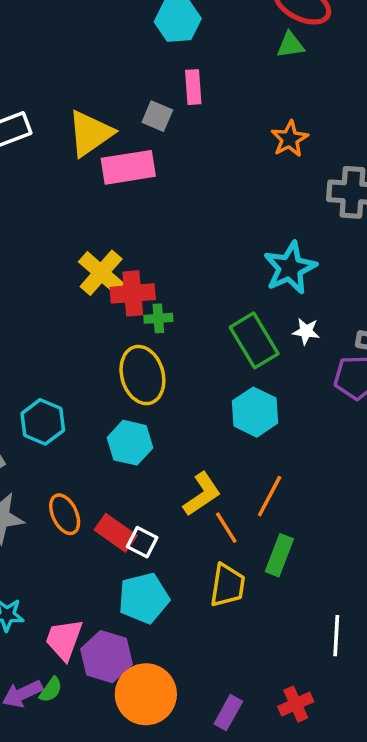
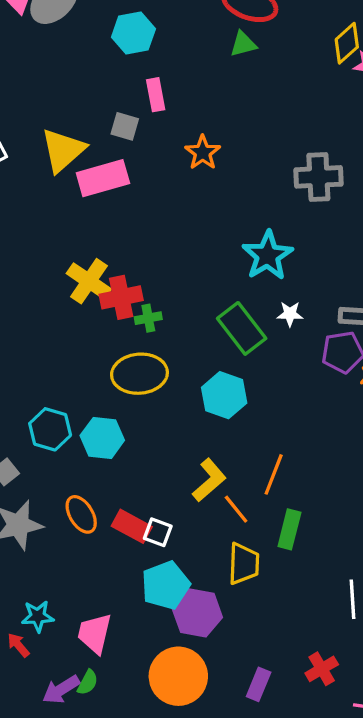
orange star: (290, 139) -> (203, 153), moved
yellow ellipse: (142, 375) -> (139, 374), turned -72
cyan hexagon: (255, 412) -> (224, 395), moved
cyan hexagon: (130, 443) -> (102, 438), moved
purple hexagon: (107, 657) -> (197, 613), moved

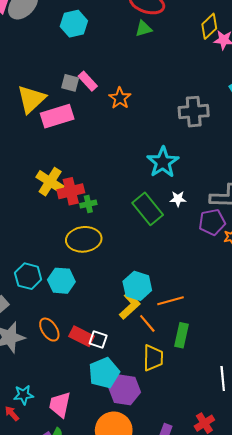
pink rectangle: (156, 95) -> (88, 81), moved, turned -30
cyan hexagon: (224, 395) -> (137, 286), moved
orange line: (274, 474) -> (170, 301), turned 55

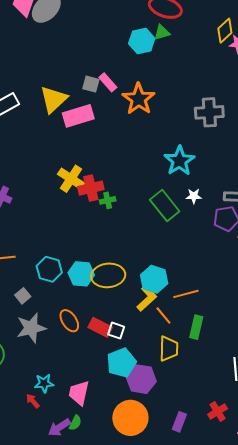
cyan hexagon: (74, 24) -> (142, 41), moved
orange star: (120, 98) -> (139, 99), size x1.5
yellow ellipse: (84, 239) -> (108, 275), moved

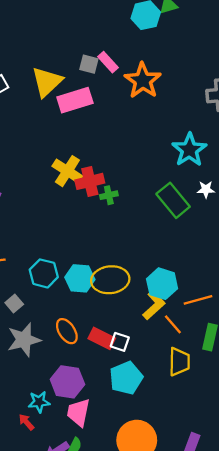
purple hexagon: (141, 379) -> (67, 382), moved

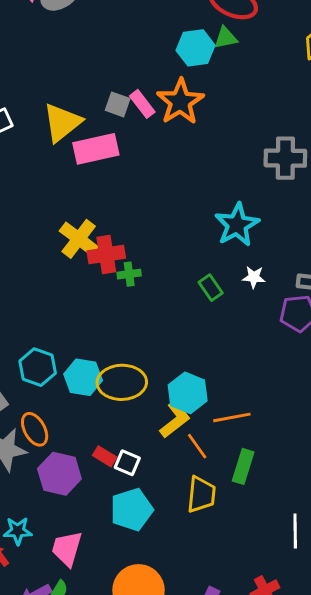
orange star: (143, 81) -> (180, 102), moved
green rectangle: (173, 200) -> (211, 288), size x0.6
orange ellipse: (67, 331) -> (35, 429), moved
red rectangle: (102, 338) -> (105, 456), size x0.7
purple hexagon: (67, 382) -> (59, 474), moved

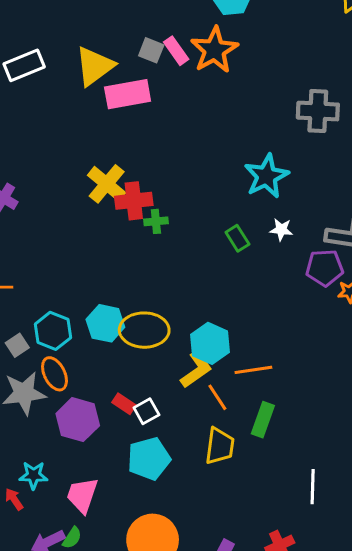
cyan hexagon: (38, 367) -> (53, 331), moved
white square: (127, 463) -> (146, 411), turned 35

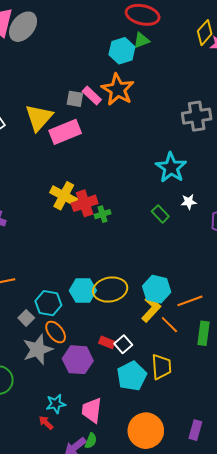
yellow trapezoid: (220, 446) -> (161, 367), moved

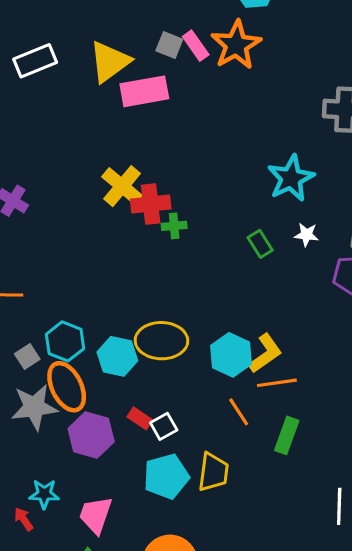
cyan hexagon: (83, 290) -> (117, 356), moved
yellow L-shape: (151, 309) -> (265, 353), moved
orange ellipse: (56, 332) -> (67, 387), size x1.4

